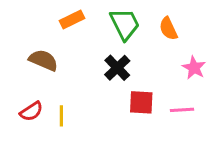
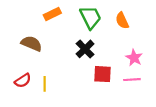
pink star: (194, 68) -> (134, 58), moved

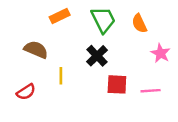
pink star: (134, 58) -> (161, 53), moved
yellow line: (45, 84) -> (61, 76), moved

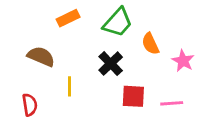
green trapezoid: (103, 20) -> (118, 22), turned 68
orange semicircle: (139, 23) -> (150, 44), moved
red semicircle: (26, 92) -> (30, 105), turned -66

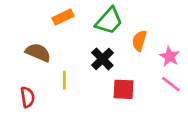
orange semicircle: (150, 44) -> (139, 41), turned 42
pink line: (172, 103) -> (171, 84), moved, turned 42

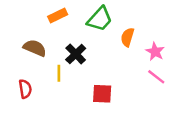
black cross: (102, 59) -> (76, 54), moved
red square: (123, 89) -> (102, 94), moved

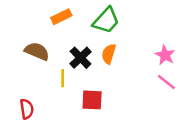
orange semicircle: (127, 37) -> (109, 54), moved
red semicircle: (25, 89) -> (27, 109), moved
red square: (102, 94) -> (92, 100), moved

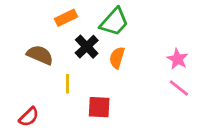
black cross: (81, 58) -> (87, 47), moved
red semicircle: (27, 109) -> (29, 117), turned 54

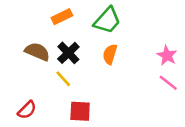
black cross: (87, 47) -> (68, 53), moved
yellow line: (67, 84) -> (63, 79), turned -42
red square: (99, 107) -> (80, 111), moved

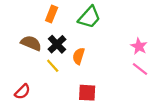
orange rectangle: (62, 17) -> (52, 14), turned -42
orange semicircle: (110, 54) -> (79, 56), moved
red square: (80, 111) -> (87, 93), moved

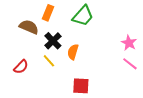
brown semicircle: (31, 43) -> (29, 27), moved
red semicircle: (22, 92) -> (21, 67), moved

